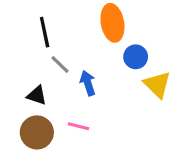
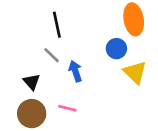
orange ellipse: (112, 23) -> (134, 19), moved
black line: (45, 32) -> (57, 25), moved
black triangle: (37, 95) -> (32, 82), turned 30

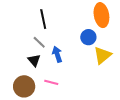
yellow triangle: (135, 72) -> (102, 55), turned 36
black triangle: (32, 82) -> (34, 60), moved

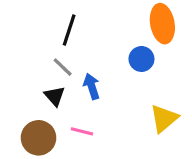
black line: (43, 19) -> (69, 30), turned 30
yellow triangle: (102, 55) -> (164, 119), moved

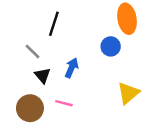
gray line: (63, 67) -> (32, 51), moved
blue arrow: (92, 86) -> (72, 68), turned 42

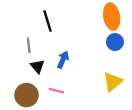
black line: (54, 24) -> (47, 21), turned -35
blue circle: (111, 46) -> (115, 42), moved
gray line: (32, 51) -> (29, 45), turned 40

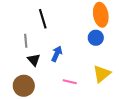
blue circle: (115, 42) -> (96, 38), moved
pink line: (56, 91) -> (70, 82), moved

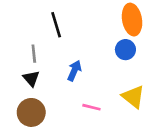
black triangle: (34, 60) -> (31, 78), moved
yellow triangle: (102, 74) -> (133, 97), turned -42

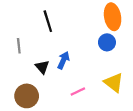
gray line: (34, 54) -> (19, 46), moved
black triangle: (31, 78) -> (42, 67), moved
pink line: (91, 107) -> (78, 91), turned -40

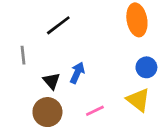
black line: (48, 21) -> (58, 25), turned 70
blue circle: (107, 42) -> (146, 67), moved
brown circle: (27, 96) -> (47, 112), moved

